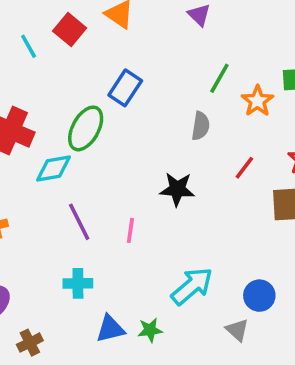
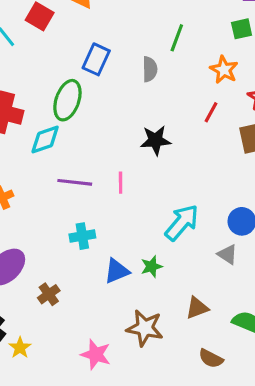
orange star: (257, 101) -> (224, 70), moved
gray semicircle: (201, 126) -> (150, 69), moved
purple line: (79, 222) -> (75, 182), turned -48

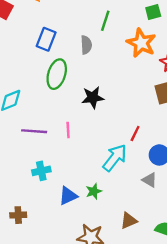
orange star: (224, 70) -> (141, 43), size x1.4
green ellipse: (67, 100) -> (57, 74), moved
red line: (211, 112) -> (135, 134), moved
brown cross: (49, 294) -> (18, 215), turned 35

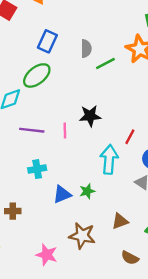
green line: (105, 21) -> (105, 64), moved, turned 42
green ellipse: (57, 74) -> (37, 75), moved, turned 32
black star: (93, 97) -> (90, 116), moved
cyan arrow: (115, 158) -> (109, 159), turned -36

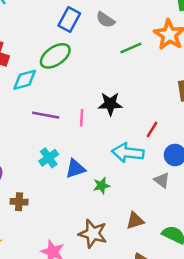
gray semicircle: (86, 48) -> (105, 20), moved, turned 120
cyan arrow: (109, 159) -> (128, 153), turned -92
cyan cross: (37, 169) -> (49, 158), turned -30
blue triangle: (62, 194) -> (75, 169), moved

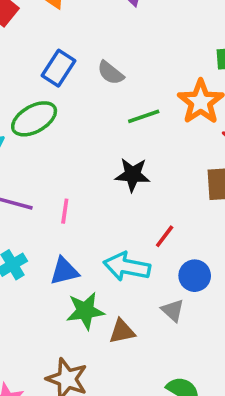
black star: (110, 104) -> (133, 175), moved
blue triangle: (75, 169) -> (64, 271), moved
green star: (101, 186) -> (85, 311), size x1.5
brown triangle: (135, 221) -> (122, 331), moved

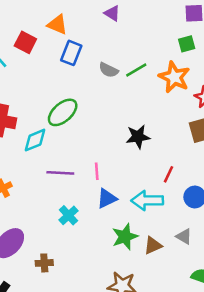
blue rectangle: (59, 68) -> (71, 53), moved
green line: (144, 116) -> (136, 70), moved
blue triangle: (64, 271) -> (107, 198), moved
gray triangle: (173, 310) -> (184, 236), moved

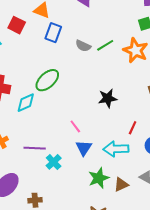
pink line: (97, 171) -> (75, 126), turned -32
purple line: (60, 173) -> (35, 148), moved
blue triangle: (107, 198) -> (84, 148), turned -30

